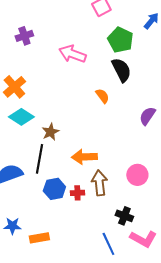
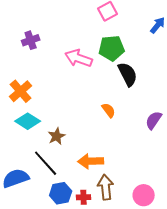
green pentagon: (120, 40) -> (112, 48), moved, turned -30
orange semicircle: (102, 96) -> (109, 110), moved
black line: (39, 159) -> (46, 163), turned -52
pink circle: (137, 175) -> (144, 195), moved

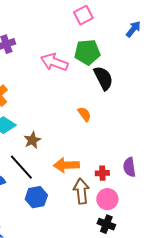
purple semicircle: (154, 120) -> (129, 167), moved, turned -42
pink circle: (144, 195) -> (107, 199), moved
red cross: (84, 197) -> (102, 173), moved

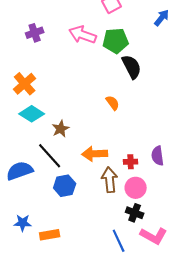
pink arrow: (54, 62) -> (83, 35), moved

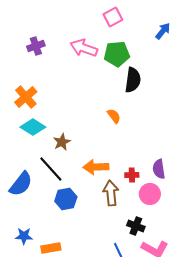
black semicircle: (132, 67) -> (133, 80), turned 35
blue semicircle: (20, 171) -> (21, 184), turned 148
pink circle: (136, 188) -> (150, 194), moved

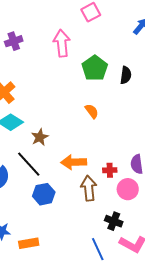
pink arrow: (84, 48) -> (62, 43), turned 64
green pentagon: (117, 54) -> (95, 68), moved, turned -30
black semicircle: (133, 80) -> (126, 75), moved, size x0.7

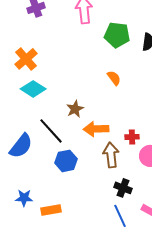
green pentagon: (95, 68) -> (117, 35), turned -30
brown star: (40, 137) -> (75, 109), moved
black cross: (114, 221) -> (123, 188), moved

